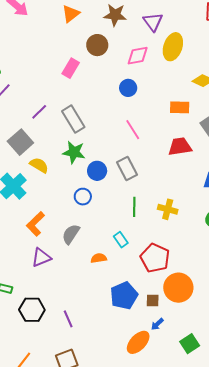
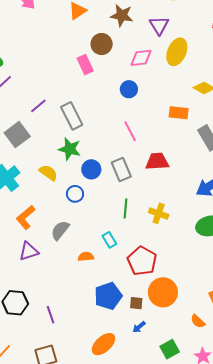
pink rectangle: (71, 68) -> (85, 65), moved, turned -60
red trapezoid: (180, 147) -> (157, 161), moved
yellow semicircle: (39, 165) -> (48, 173), moved
orange ellipse: (138, 342) -> (103, 344), moved

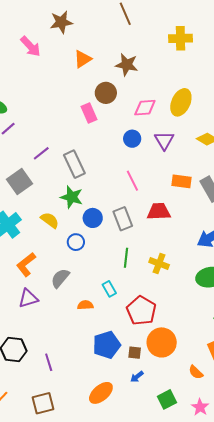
purple triangle: (159, 25) -> (164, 140), moved
orange rectangle: (179, 113) -> (181, 181), moved

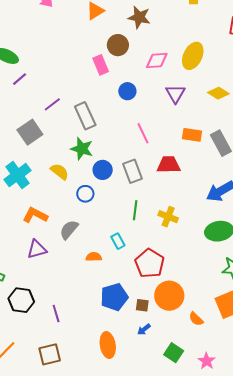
blue circle: (132, 139) -> (127, 91), moved
orange L-shape: (26, 264) -> (35, 215), turned 65
orange semicircle: (196, 372) -> (196, 319), moved
orange ellipse: (101, 393) -> (108, 345), turned -60
green square: (167, 399) -> (174, 353), turned -30

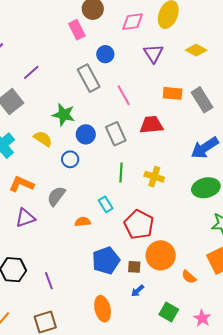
gray rectangle: (85, 116) -> (89, 78), moved

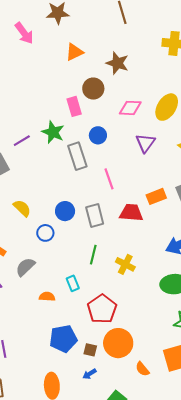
orange rectangle: (173, 93) -> (156, 196), moved, turned -36
green star: (64, 115) -> (53, 132), moved

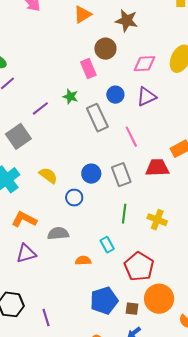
green star: (53, 132) -> (70, 96), size x0.7
purple triangle: (145, 143) -> (146, 97), moved, turned 35
gray semicircle: (25, 267) -> (58, 233), turned 45

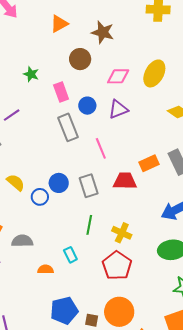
pink rectangle: (88, 69) -> (61, 92), moved
green star: (70, 96) -> (31, 74), moved
blue circle: (74, 198) -> (40, 197), moved
red pentagon: (139, 267) -> (117, 266), moved

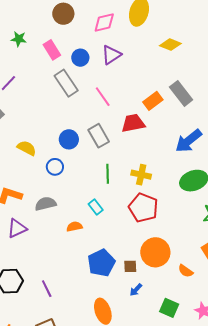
blue circle: (40, 197) -> (55, 167), moved

